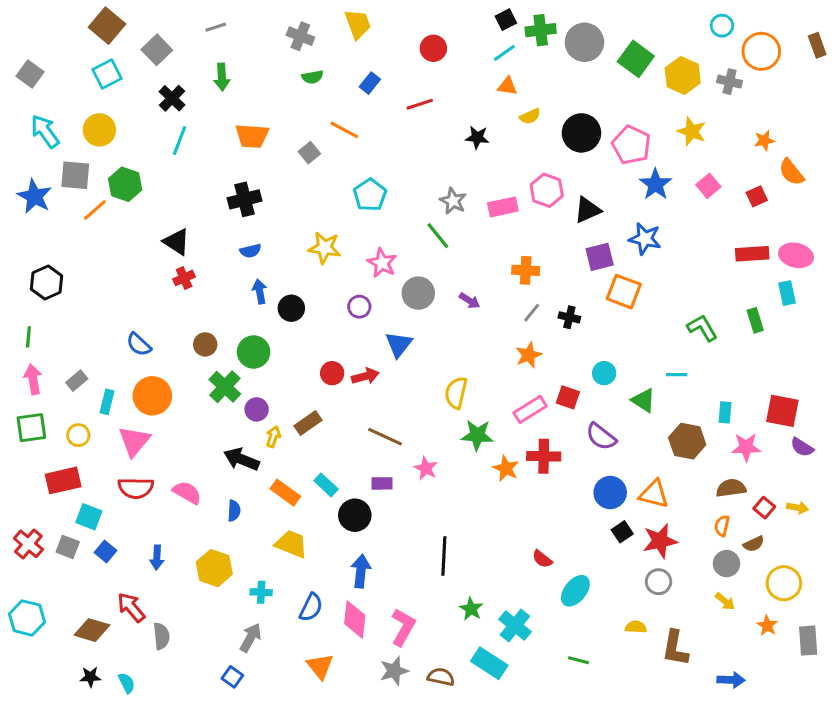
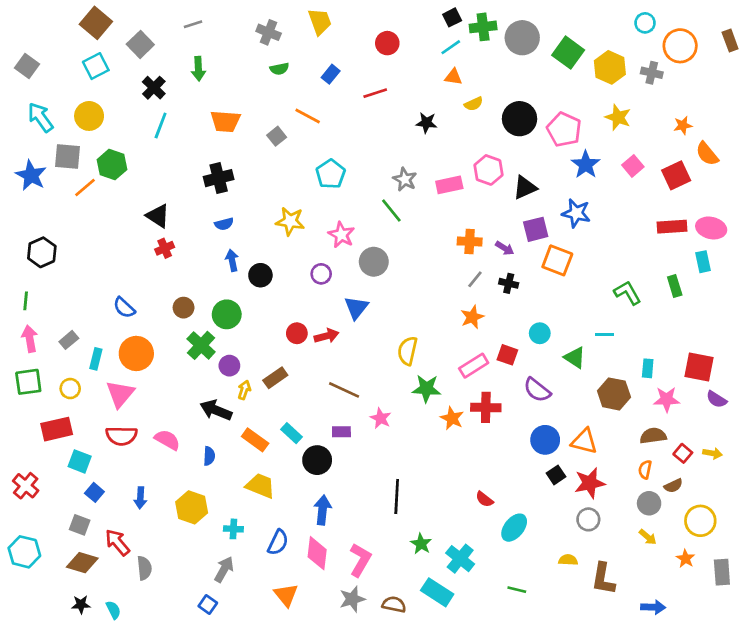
red square: (757, 196) -> (676, 175), size x1.5
purple arrow: (470, 301) -> (505, 248), moved
gray square: (68, 547) -> (80, 525), moved

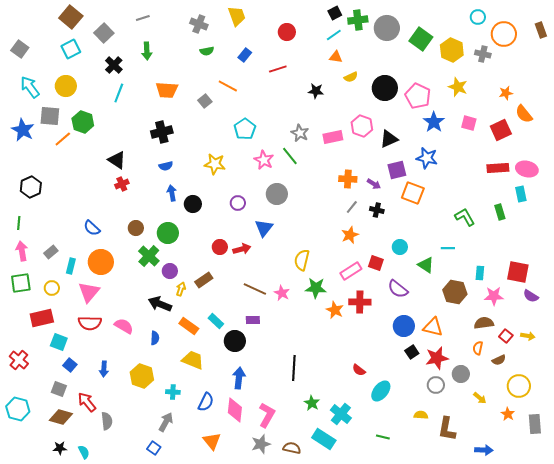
pink square: (633, 166) -> (469, 123), turned -35
pink star: (341, 235) -> (264, 160), moved
pink star: (381, 418) -> (282, 293), moved
gray circle: (649, 503) -> (461, 374), moved

